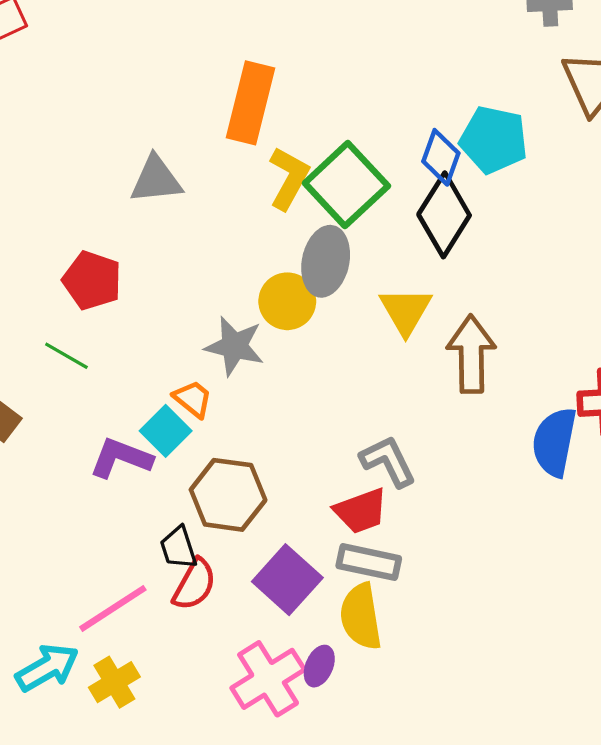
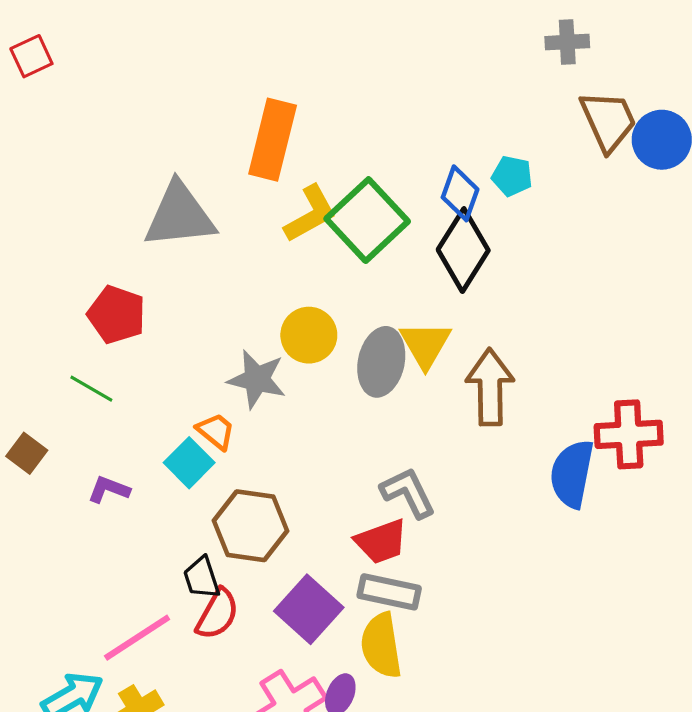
cyan pentagon: (494, 140) -> (512, 176), size x0.6
yellow L-shape: (289, 178) -> (310, 214), turned 32
gray triangle: (156, 180) -> (180, 215), size x1.4
gray ellipse: (326, 261) -> (381, 362), moved
purple L-shape: (121, 458) -> (109, 490), moved, size x0.7

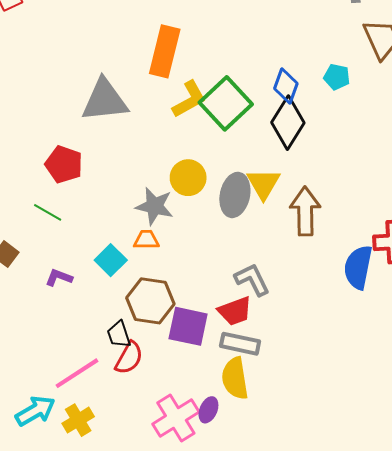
cyan pentagon: (512, 176) -> (337, 77), moved
orange trapezoid: (216, 431) -> (146, 240), moved, turned -40
purple square: (309, 609) -> (188, 326), moved, turned -30

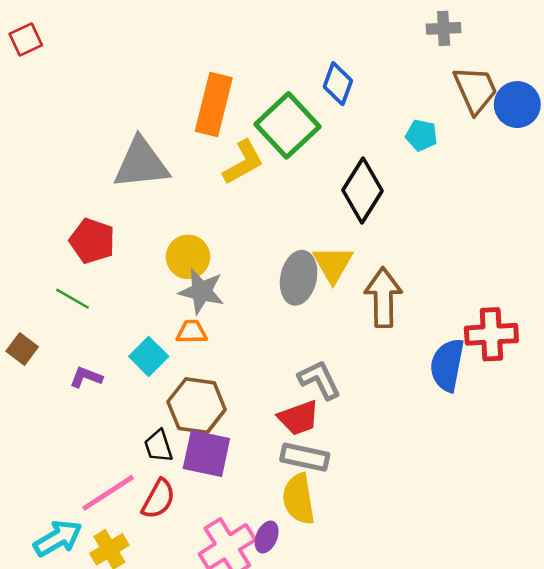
blue diamond: (286, 86) -> (338, 84), moved
green square: (226, 103) -> (287, 125), moved
yellow circle: (188, 178) -> (188, 257), moved
purple square: (188, 326) -> (206, 453), moved
red semicircle: (129, 358) -> (158, 499), moved

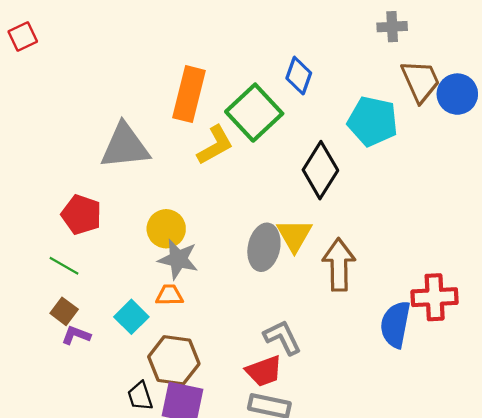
cyan pentagon: (421, 135) -> (373, 121), size x1.8
brown square: (22, 349) -> (64, 311), moved

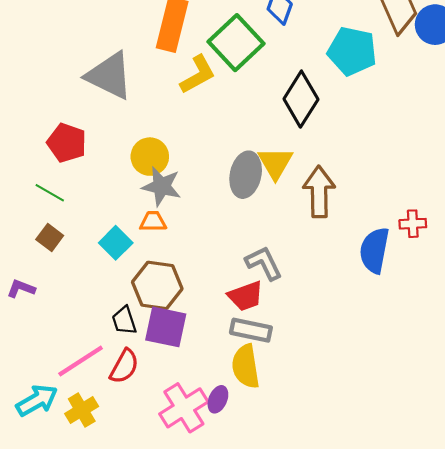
gray triangle: (125, 146) -> (109, 76), turned 32
red cross: (435, 297) -> (413, 224), size x0.6
purple L-shape: (76, 335) -> (21, 289), moved

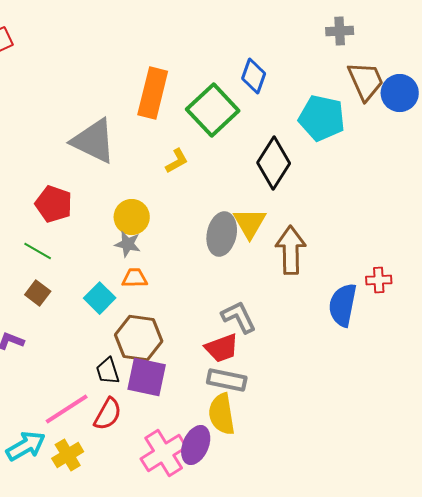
yellow L-shape: (198, 75) -> (177, 161), moved, size x0.7
gray star: (162, 186) -> (128, 244), moved, size x0.7
purple ellipse: (218, 399) -> (196, 445), size x1.5

